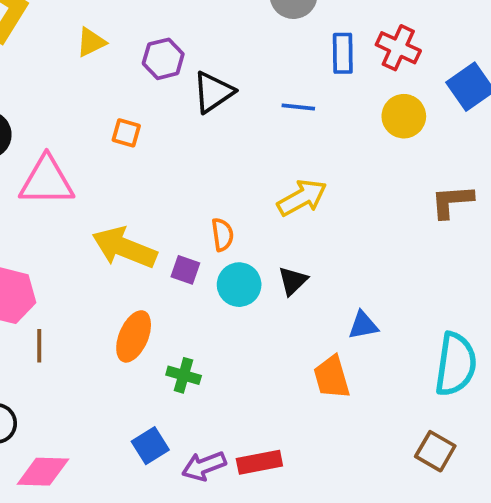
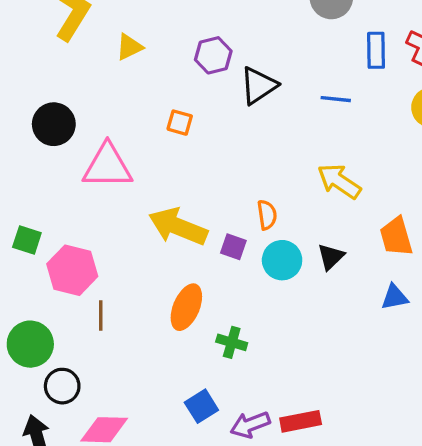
yellow triangle: (91, 42) -> (129, 47), moved
yellow arrow: (302, 198) -> (339, 181), turned -117
orange trapezoid: (332, 377) -> (396, 237), moved

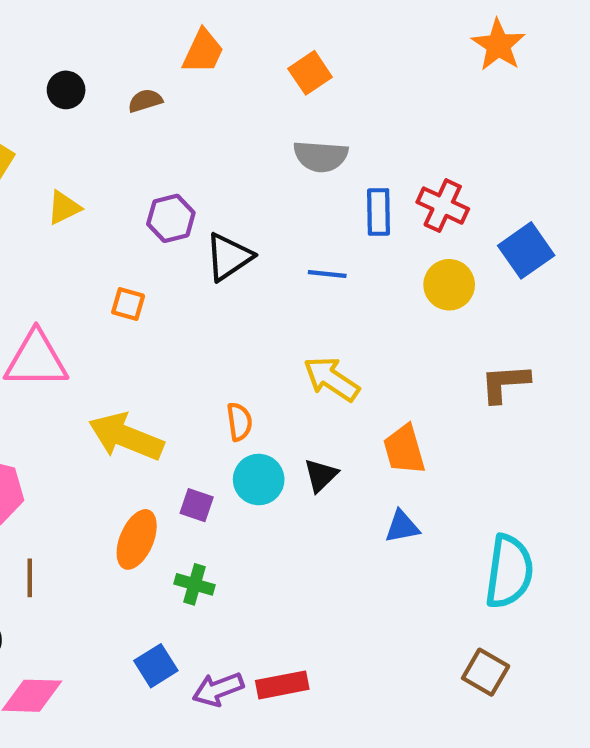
purple square: (233, 247) -> (197, 505), moved
brown line: (101, 316) -> (30, 578), moved

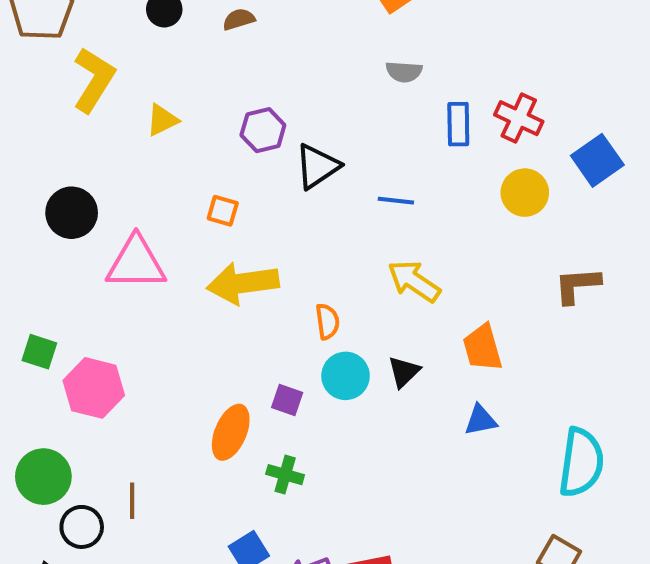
gray semicircle: (321, 156) -> (404, 72), size x0.7
blue line: (327, 274) -> (396, 201), moved
yellow arrow: (126, 437) -> (243, 283), moved, turned -30
brown line: (30, 578) -> (132, 501), moved

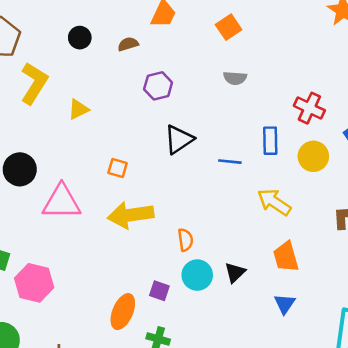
blue rectangle: (458, 124) -> (270, 141), moved
purple hexagon: (263, 130) -> (158, 86), moved
yellow arrow: (414, 281) -> (274, 202), moved
blue triangle: (480, 420) -> (285, 304), turned -45

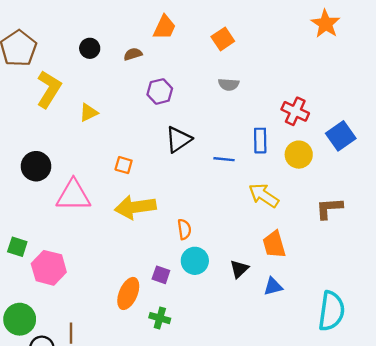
black triangle: (235, 272) -> (239, 269), moved
blue triangle: (285, 304) -> (273, 286), turned 42

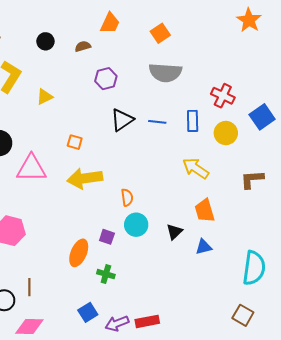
gray semicircle: (229, 84) -> (165, 73), size x1.8
blue line: (224, 159) -> (157, 122), moved

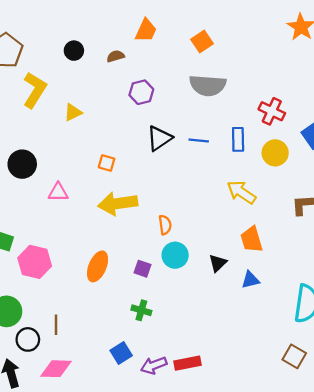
pink triangle: (31, 168) -> (58, 192), size x0.6
orange ellipse: (79, 253) -> (98, 266), moved

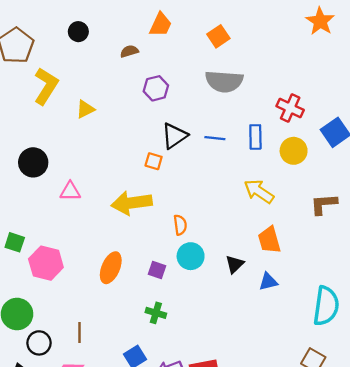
black circle: (74, 51) -> (78, 32), moved
orange square: (107, 163) -> (154, 161), moved
brown line: (56, 325) -> (79, 333), moved

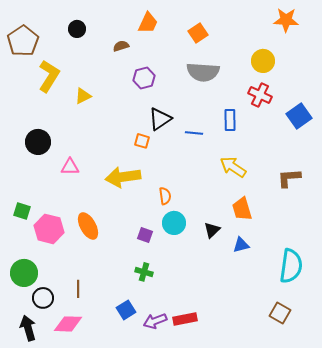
orange star: (320, 21) -> (286, 20), turned -30
blue line: (215, 138) -> (194, 133), moved
yellow circle: (294, 151) -> (263, 61), moved
orange ellipse: (111, 268) -> (88, 226), moved, turned -52

